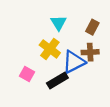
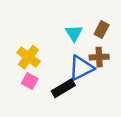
cyan triangle: (59, 23) -> (74, 33), moved
yellow cross: (50, 49) -> (29, 57), moved

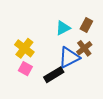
cyan triangle: (74, 33) -> (63, 28), turned 35
brown cross: (99, 57) -> (84, 48), turned -35

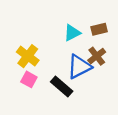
brown rectangle: (86, 25) -> (99, 29), turned 48
black rectangle: (54, 75) -> (62, 87), turned 72

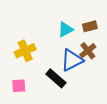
yellow cross: (28, 56) -> (25, 51), turned 30
pink square: (29, 79) -> (19, 86), moved, turned -32

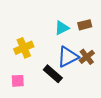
brown cross: (88, 51) -> (87, 57), moved

